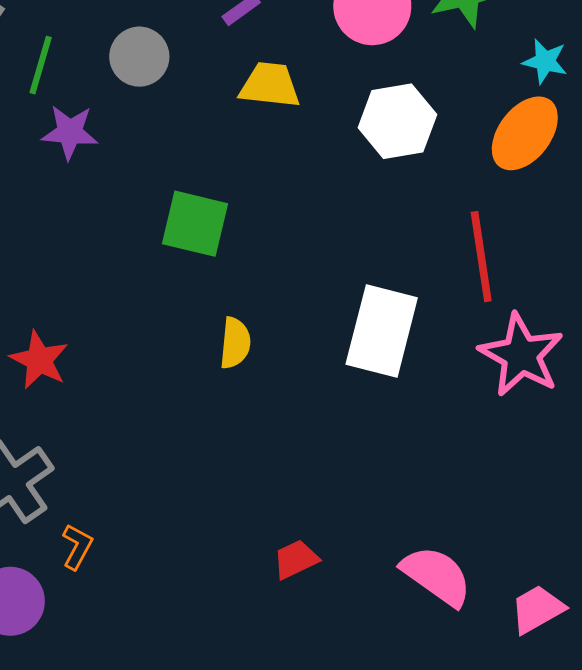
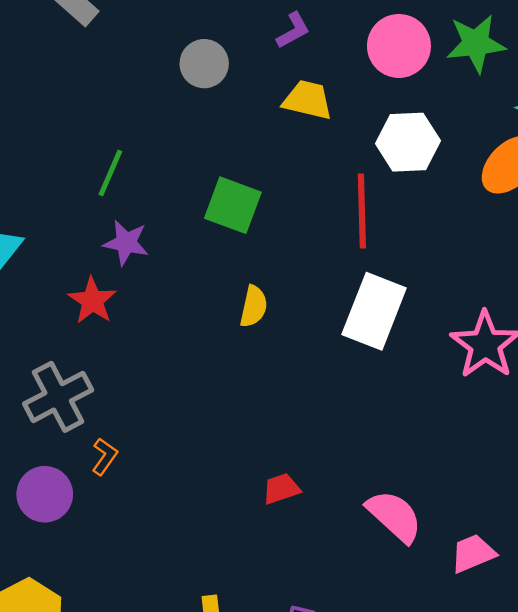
green line: (41, 65) -> (110, 173), moved
purple star: (70, 132) -> (126, 243), moved
red line: (481, 257) -> (362, 211), moved

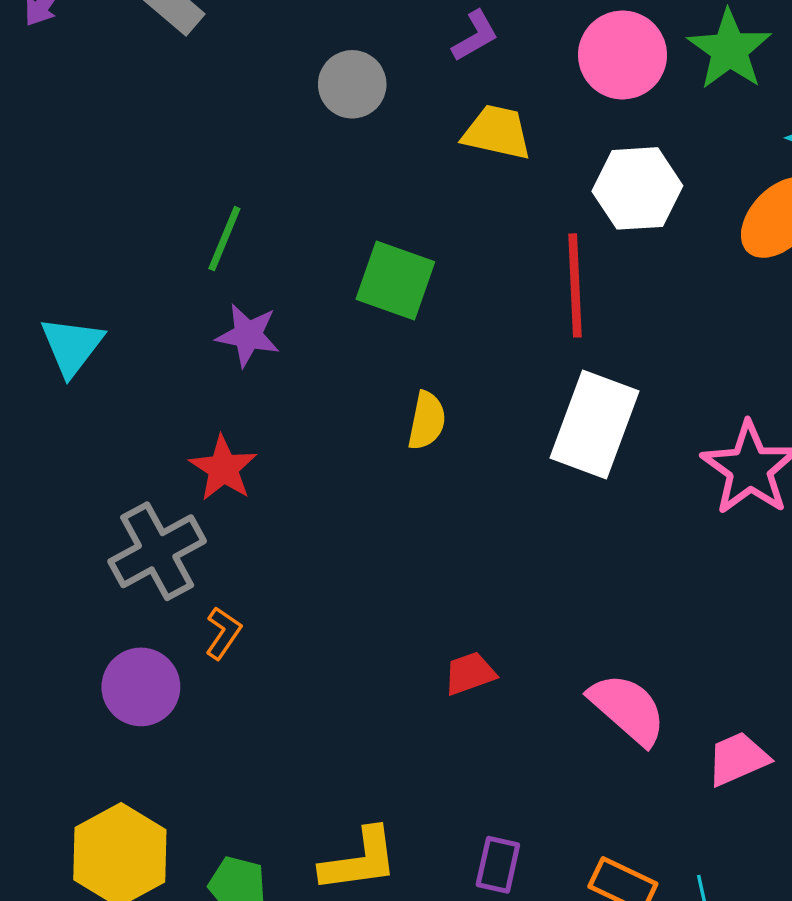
green star: (476, 43) -> (729, 50), turned -30
red star: (92, 301) -> (223, 468), moved

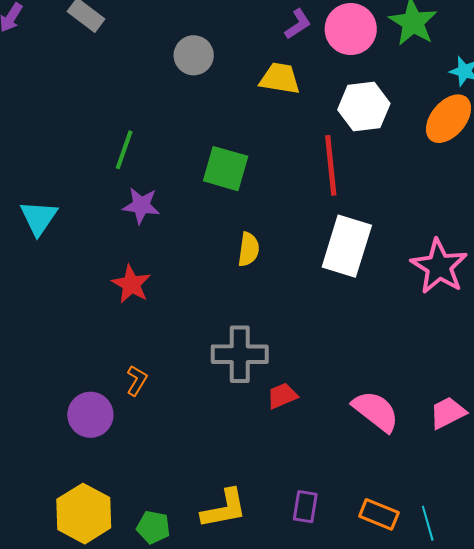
purple L-shape: (475, 36) -> (298, 24), moved
gray cross: (157, 551) -> (240, 354), moved, turned 32
pink trapezoid: (738, 759) -> (448, 413), moved

